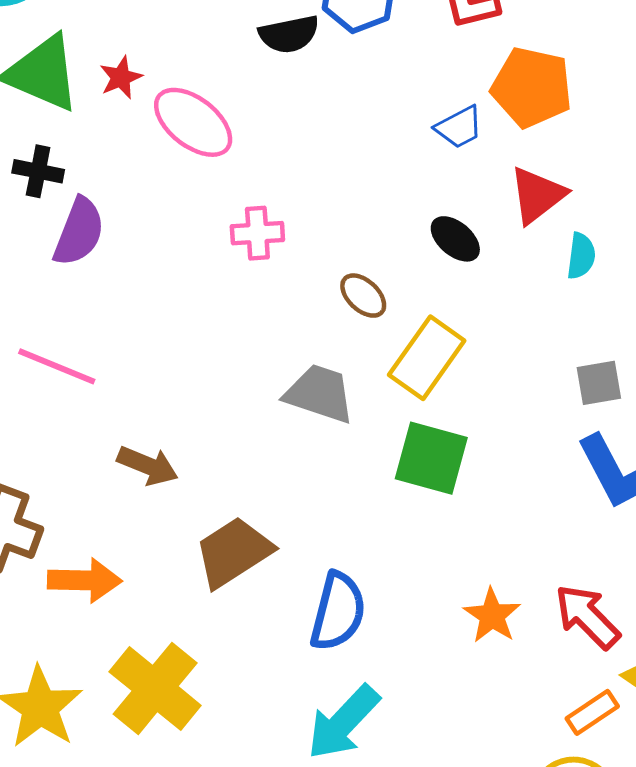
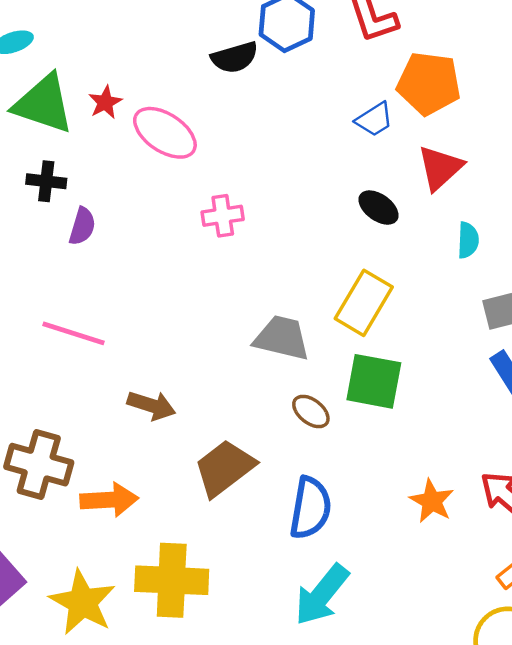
purple semicircle: (79, 232) -> (82, 226), size x0.7
cyan semicircle: (581, 256) -> (468, 240), moved
brown ellipse: (363, 296) -> (311, 411), moved
yellow cross: (155, 689) -> (172, 580), turned -32

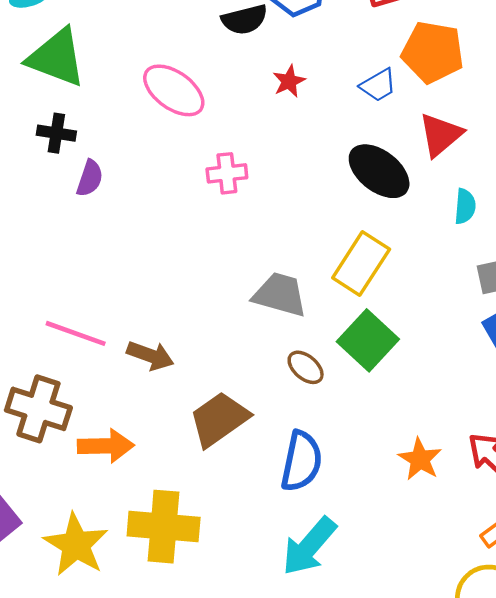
red star: (105, 102) -> (289, 81), moved
black ellipse: (379, 208) -> (379, 171), size x1.6
pink line: (74, 333) -> (76, 333), moved
green square: (374, 381) -> (368, 340), turned 30

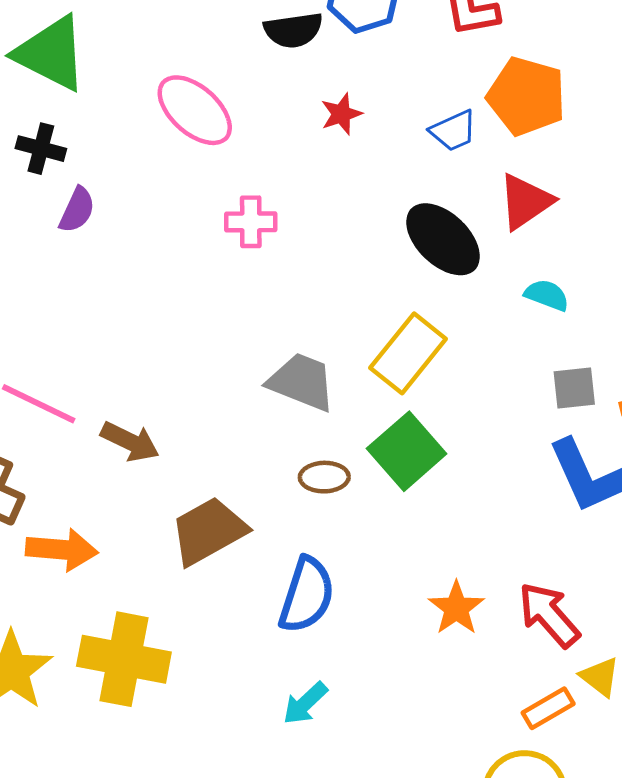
cyan semicircle: (465, 206) -> (547, 295), turned -80
brown ellipse: (306, 367) -> (324, 477), turned -48
cyan arrow: (309, 546) -> (305, 703), size x0.6

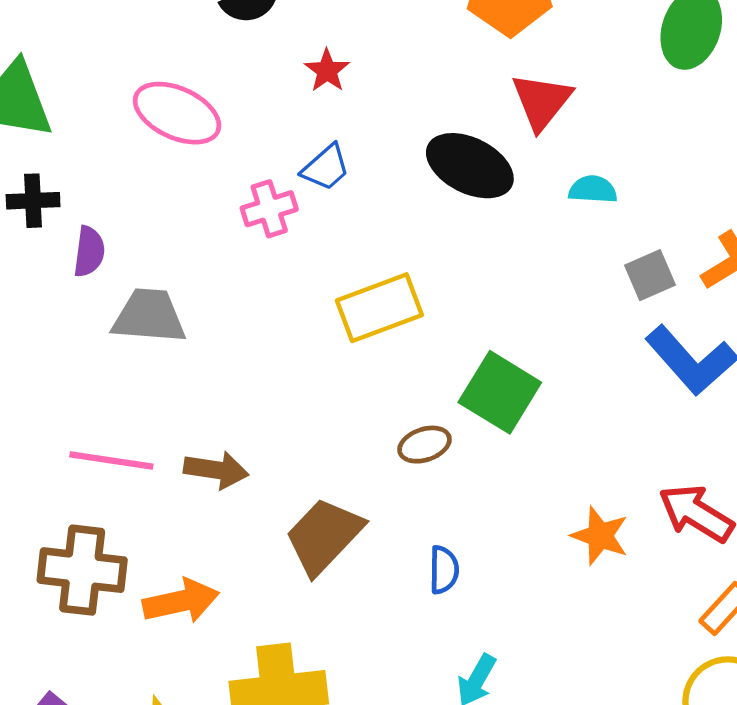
blue trapezoid: (453, 131) -> (326, 168), moved
yellow rectangle: (408, 353) -> (379, 308), moved, turned 48
gray trapezoid: (302, 382) -> (149, 316), moved
blue semicircle: (307, 595) -> (444, 570), size x0.6

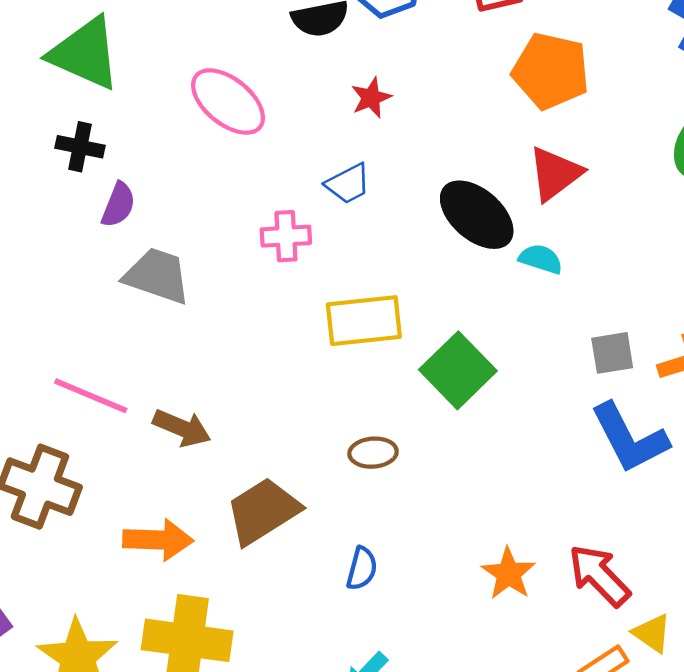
cyan semicircle: (593, 190) -> (541, 259), moved
pink cross: (269, 209) -> (286, 236), moved
green square: (500, 392) -> (458, 370), moved
orange arrow: (181, 601) -> (158, 540), moved

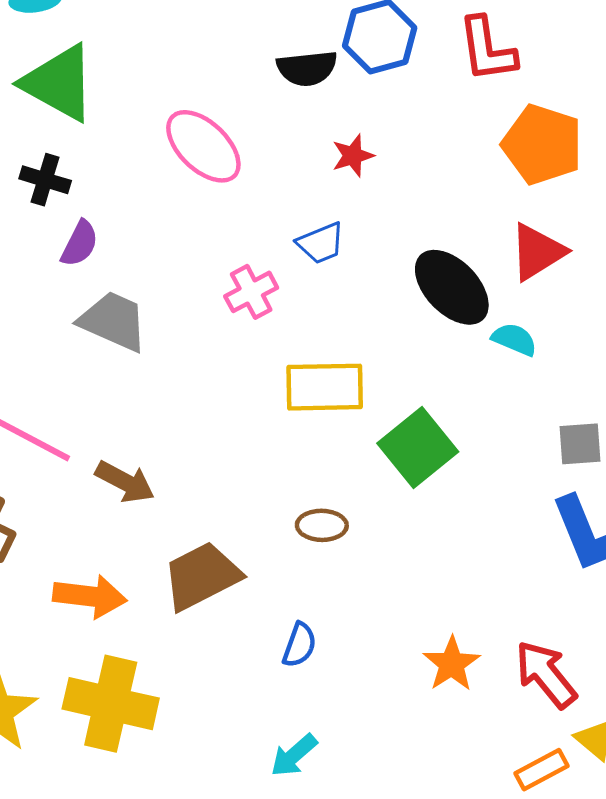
pink cross: (286, 236) -> (251, 292), turned -30

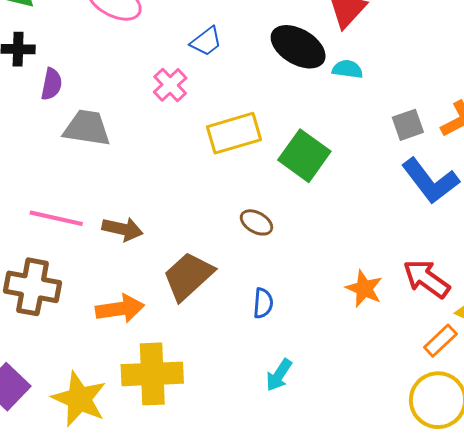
brown ellipse: (322, 525) -> (256, 222), turned 44

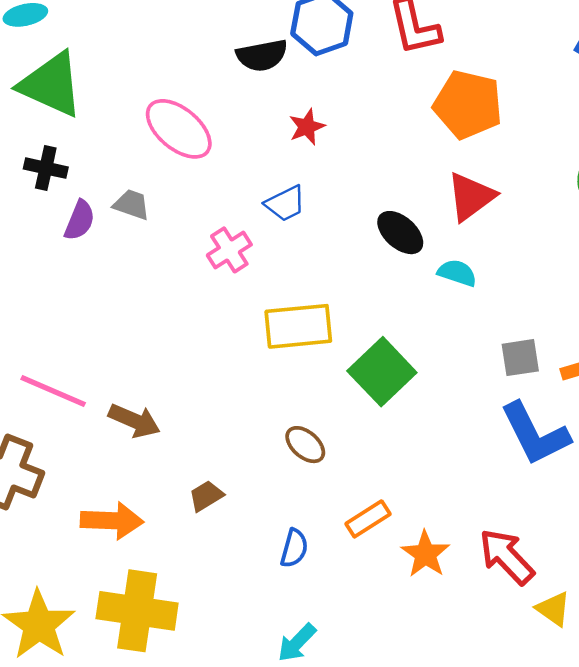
black ellipse: (298, 47) -> (400, 233), size x0.7
gray trapezoid: (87, 128) -> (132, 205), moved, size x0.6
brown trapezoid: (188, 276) -> (206, 496), size x0.5
orange rectangle: (440, 341) -> (368, 519), moved

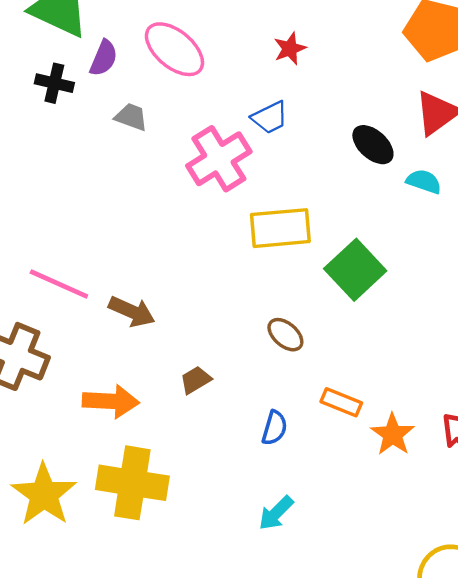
purple semicircle: (80, 220) -> (104, 58), moved
pink cross: (229, 250) -> (219, 159), size x1.6
orange rectangle: (368, 519) -> (341, 402), turned 54

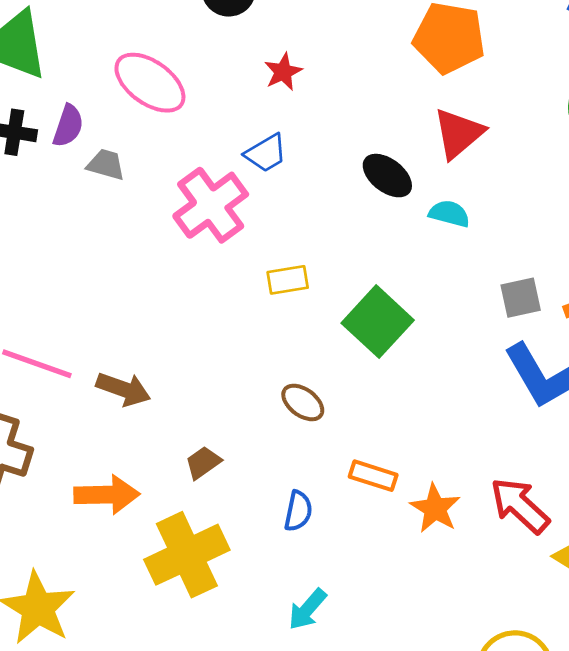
purple semicircle: (104, 58) -> (68, 126), moved
yellow rectangle: (280, 228) -> (288, 280), size x0.6
yellow cross: (132, 483) -> (187, 555), moved, turned -30

